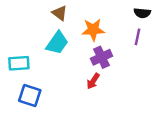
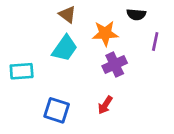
black semicircle: (142, 13) -> (136, 15), moved
red arrow: (93, 81) -> (105, 105), moved
blue square: (30, 96) -> (57, 110), moved

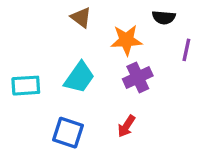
cyan trapezoid: (65, 48) -> (79, 77), moved

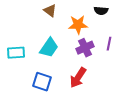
purple line: (186, 50) -> (109, 44), moved
red arrow: (126, 126) -> (78, 78), size x1.5

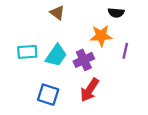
orange star: (78, 25) -> (101, 36), moved
purple cross: (85, 48) -> (84, 60), moved
cyan rectangle: (16, 53) -> (27, 52), moved

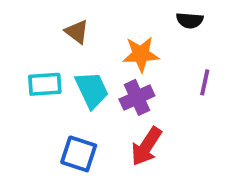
brown triangle: (57, 13) -> (77, 32), moved
orange star: (101, 36) -> (141, 54), moved
cyan trapezoid: (56, 55) -> (92, 90), turned -60

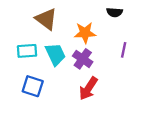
brown triangle: (77, 32) -> (46, 19), size x1.5
purple cross: (137, 97) -> (83, 59), turned -30
blue square: (79, 154) -> (33, 86), moved

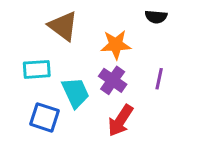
purple line: (124, 50) -> (159, 79), moved
cyan trapezoid: (55, 54) -> (75, 93), moved

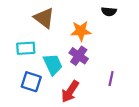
purple line: (159, 79) -> (111, 78), moved
red arrow: (120, 121) -> (70, 91), moved

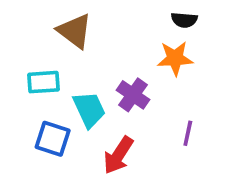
orange star: (81, 31) -> (175, 58), moved

